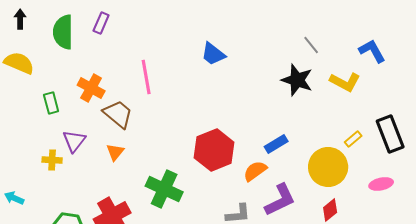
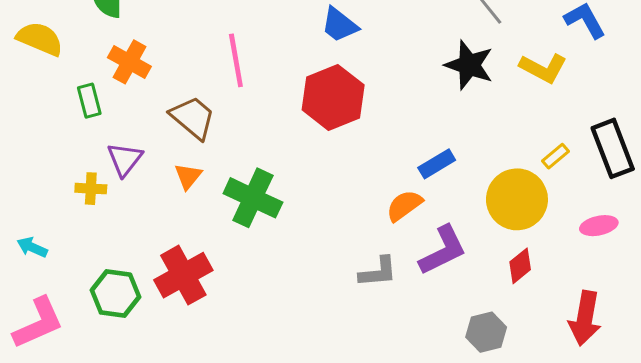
orange cross: (91, 88) -> (129, 62), moved
red hexagon: (214, 150) -> (333, 97), moved
green cross: (164, 189) -> (253, 198), moved

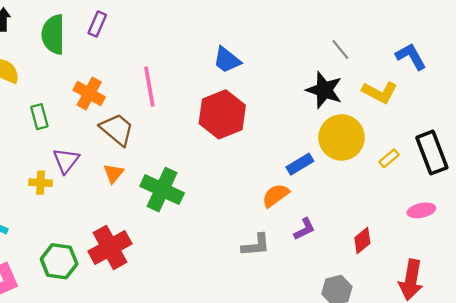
orange cross: (129, 62) -> (89, 93), moved
yellow circle: (517, 199) -> (342, 137), moved
purple L-shape: (443, 250) -> (304, 229), size x0.6

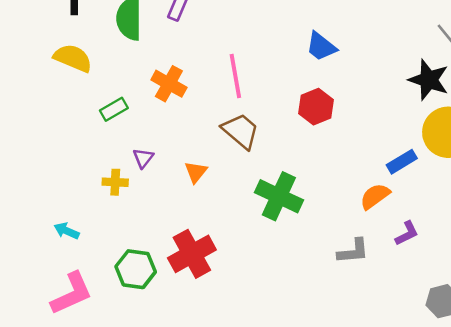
red hexagon: (222, 114) -> (316, 107), size x0.7
green rectangle: (39, 117) -> (114, 109), turned 75
brown trapezoid: (117, 129) -> (241, 131), moved
purple triangle: (66, 161) -> (143, 158), size x0.7
green cross: (162, 190) -> (279, 196), moved

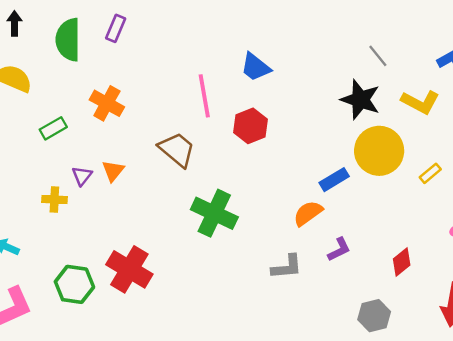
pink line: (235, 76) -> (204, 96), moved
orange triangle: (196, 172) -> (113, 171), moved
red cross: (192, 254) -> (129, 269), turned -30

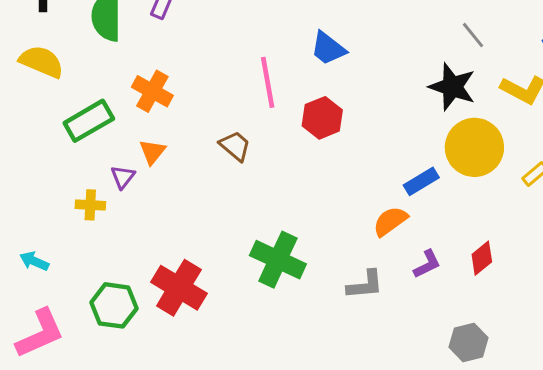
green rectangle: (53, 128) -> (89, 121), size x1.5
brown trapezoid: (177, 150) -> (235, 146), size x0.7
orange triangle: (113, 171) -> (152, 152), moved
green cross: (214, 213) -> (278, 260), moved
red diamond: (402, 262) -> (482, 258), moved

